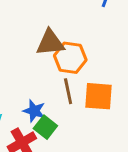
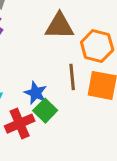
orange hexagon: (70, 58) -> (97, 46), moved

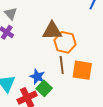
orange hexagon: (97, 46) -> (65, 42), moved

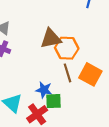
orange square: (82, 70) -> (90, 74), turned 30
green square: (44, 88) -> (53, 101), turned -35

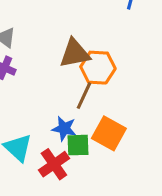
brown line: (68, 73) -> (84, 96), moved, turned 42
orange square: (90, 74) -> (109, 133), moved

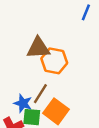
brown line: (84, 96) -> (40, 94), moved

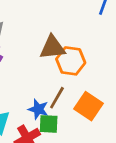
orange square: (56, 111) -> (88, 106), moved

